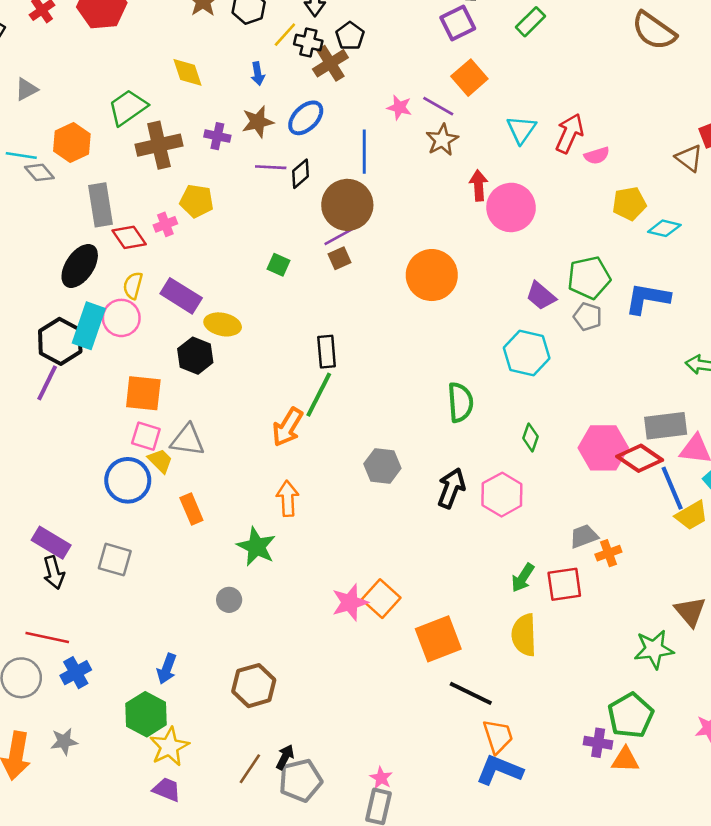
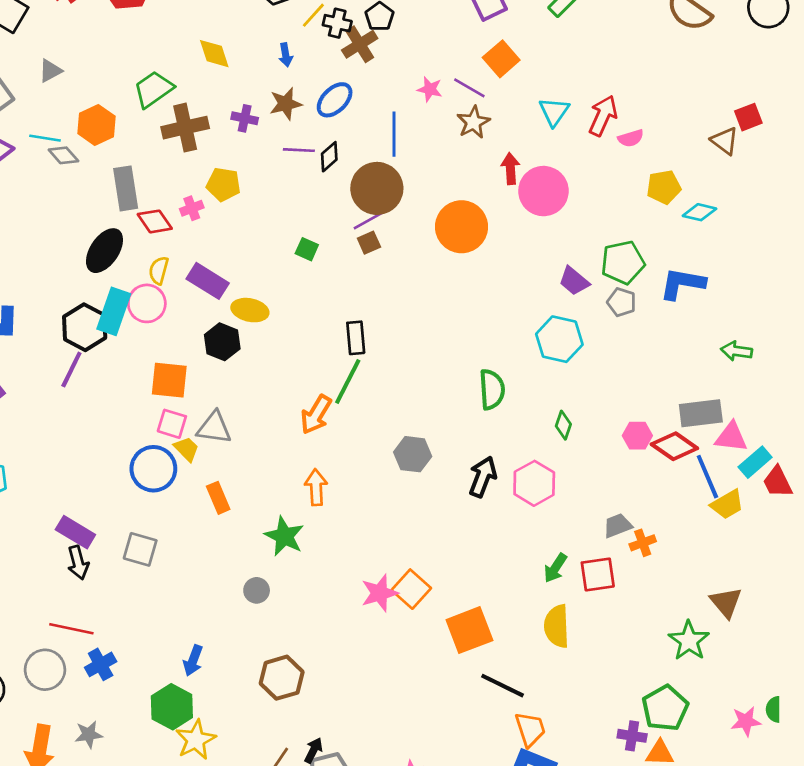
orange circle: (432, 275) -> (462, 227), moved
pink hexagon: (603, 448) -> (637, 436), size x0.6
green star: (654, 649) -> (689, 641), turned -30

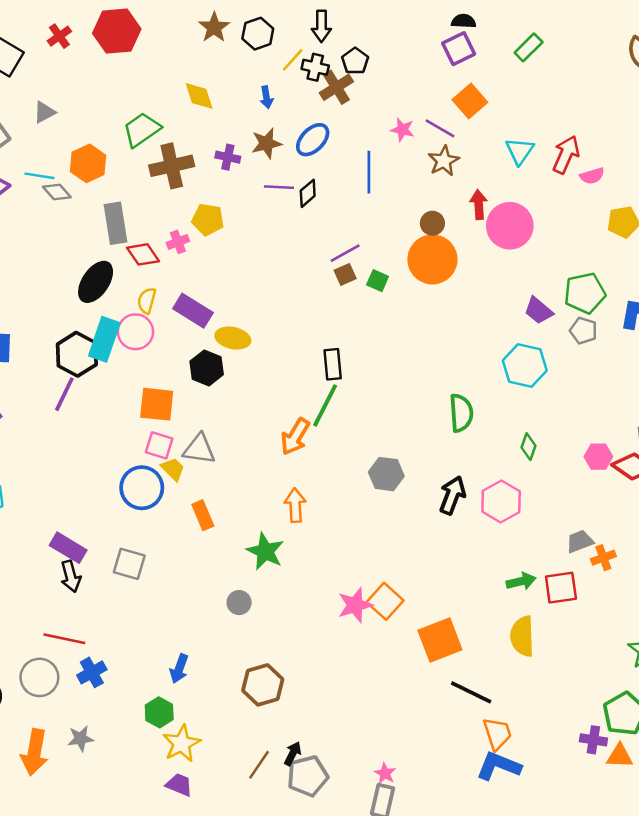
brown circle: (377, 188) -> (432, 223), moved, size x0.5
green square: (307, 249) -> (378, 281), moved
green arrow: (555, 568) -> (521, 581), turned -136
green hexagon: (172, 707) -> (159, 712), size x0.7

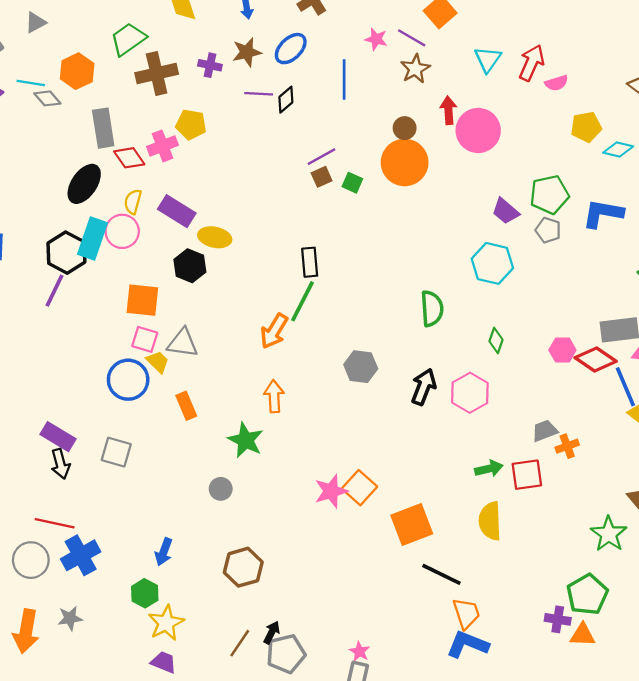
pink cross: (178, 242) -> (163, 146), size x1.4
blue cross: (92, 672) -> (81, 555), size x1.4

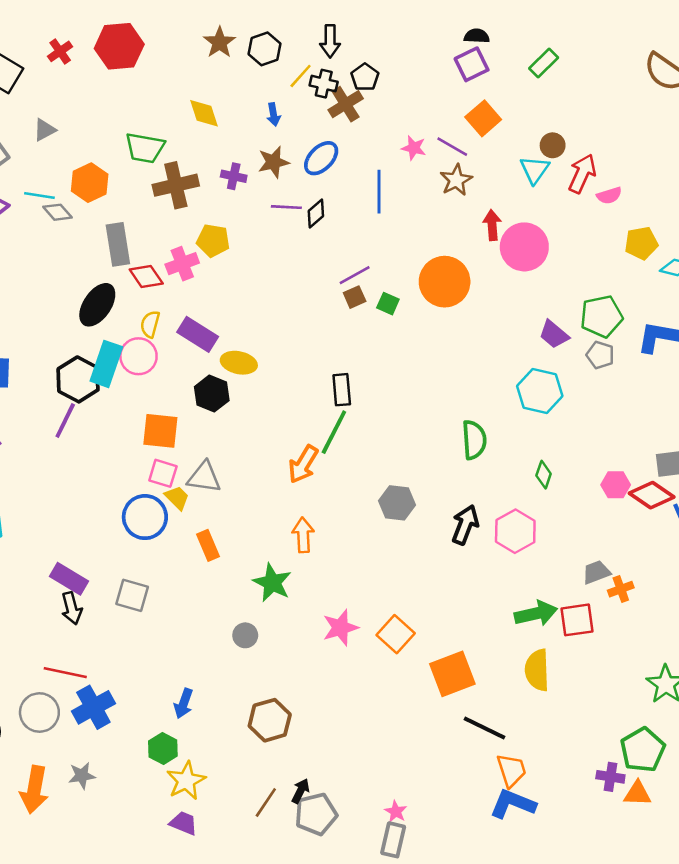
green trapezoid: (128, 39) -> (145, 148), turned -135
brown circle: (405, 128) -> (553, 145), moved
green arrow: (489, 469) -> (536, 613), size x1.4
pink star: (331, 491) -> (340, 628), moved

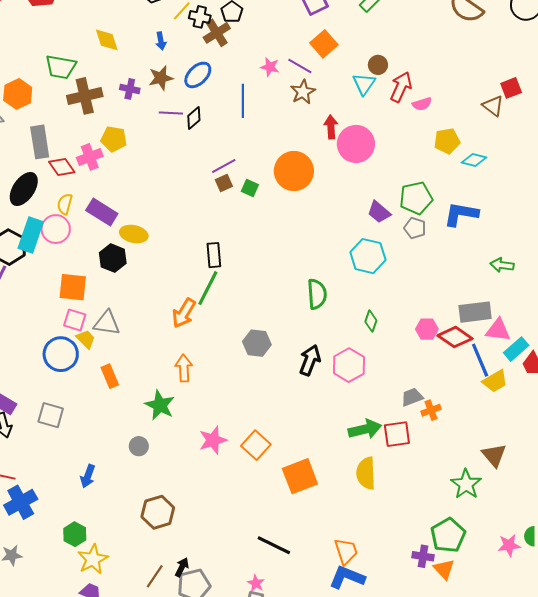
blue arrow: (183, 703) -> (88, 476), moved
black line: (484, 728) -> (274, 545), moved
orange triangle: (637, 794) -> (444, 569), turned 45

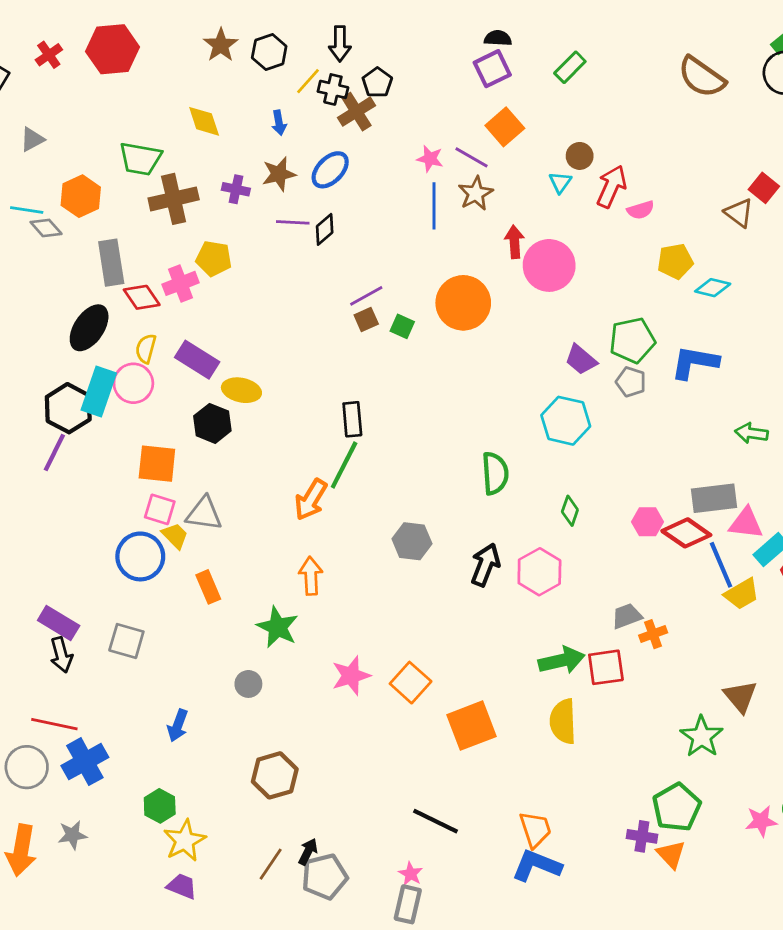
cyan triangle: (364, 84) -> (560, 182), size x0.7
red square: (511, 88) -> (764, 188), turned -30
blue line: (243, 101) -> (434, 206), moved

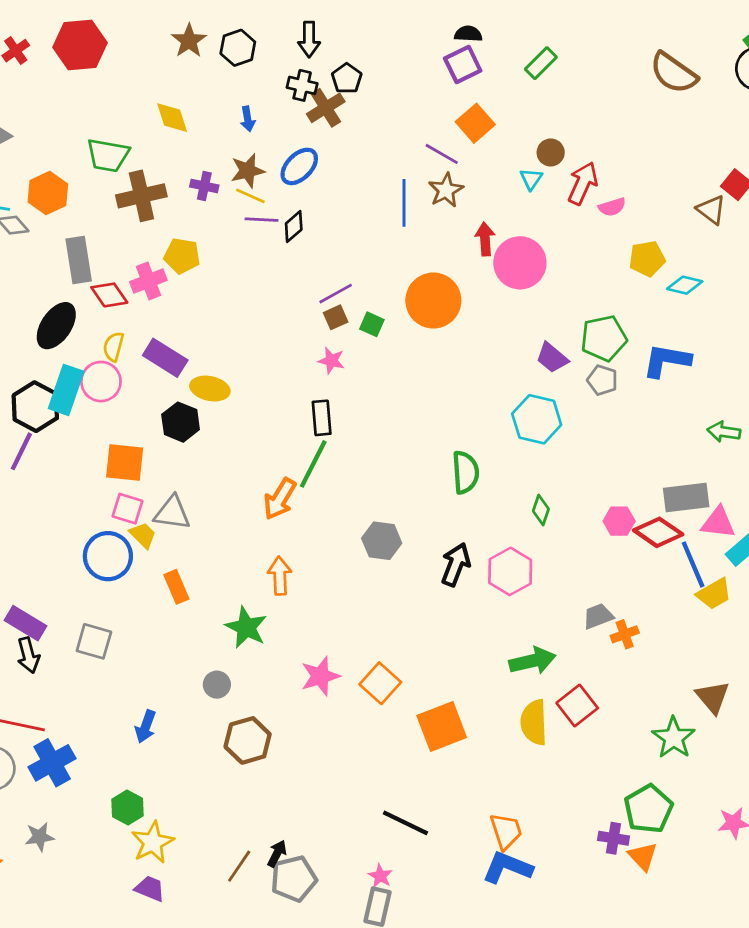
yellow line: (308, 81) -> (250, 196), moved, turned 72
pink star: (430, 159) -> (331, 361), moved
red square: (606, 667) -> (577, 706), moved, turned -30
brown hexagon: (275, 775) -> (248, 740), moved

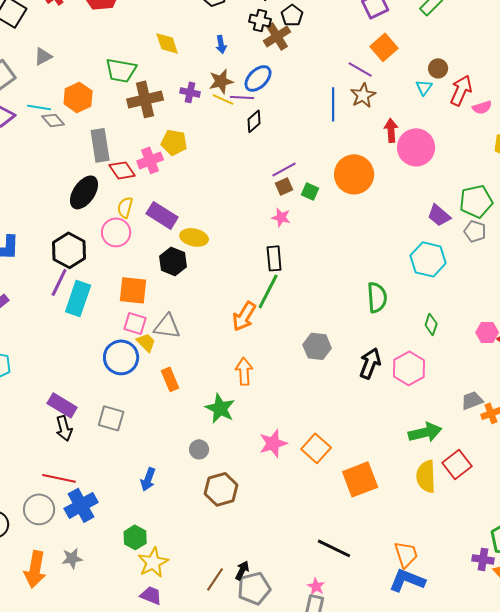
purple line: (262, 220) -> (242, 97), moved
cyan rectangle: (66, 390) -> (78, 298), moved

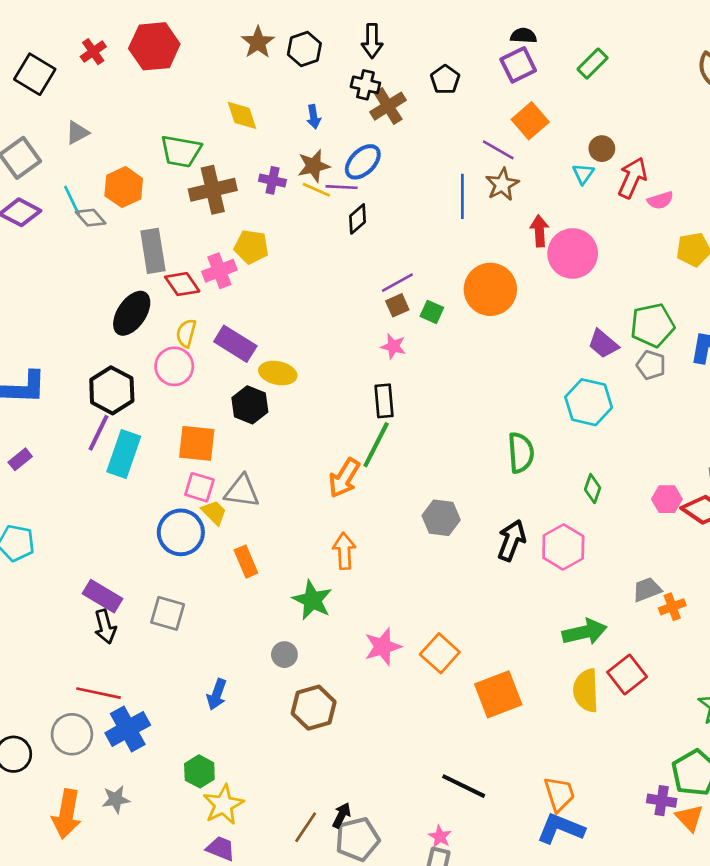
black pentagon: (292, 15) -> (445, 79), moved
cyan line: (39, 107) -> (72, 200), turned 55

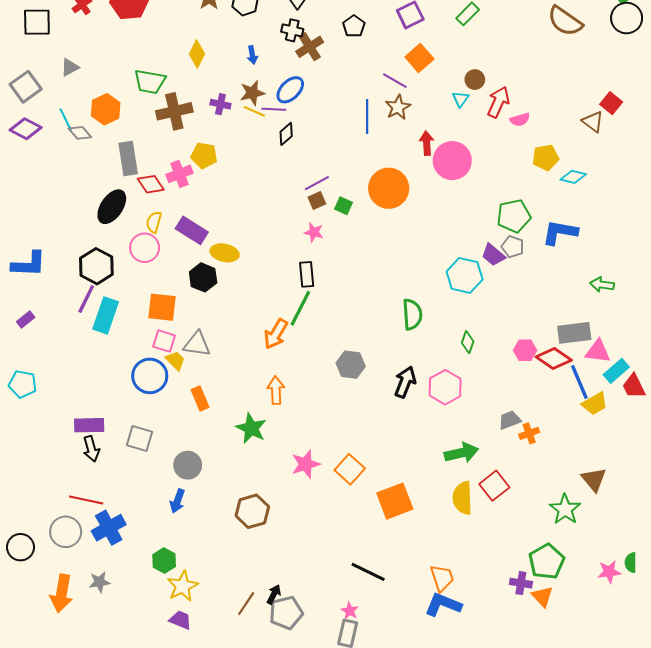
black square: (35, 74) -> (37, 22), turned -32
yellow diamond: (242, 115) -> (197, 54), turned 44
purple trapezoid: (603, 344) -> (493, 255), moved
purple rectangle: (102, 596) -> (89, 425), turned -32
gray circle: (284, 655) -> (188, 465), moved, size x1.4

